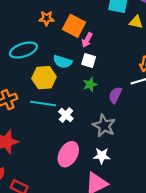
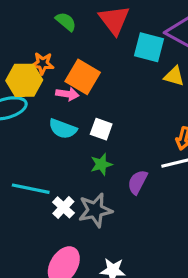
pink arrow: (87, 40) -> (67, 94), moved, turned -112
yellow hexagon: (44, 78) -> (24, 80), moved
gray star: (104, 126) -> (95, 210), moved, turned 30

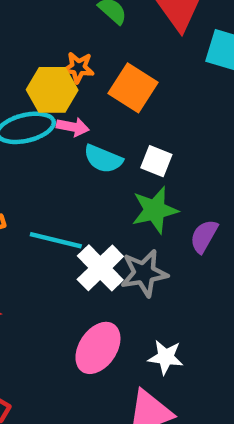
pink arrow: (67, 94) -> (73, 127), moved
green star: (101, 164) -> (155, 210), size x1.5
white cross: (63, 207) -> (100, 268), size x1.5

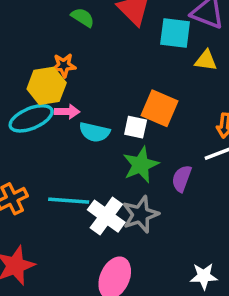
orange square: (133, 88) -> (160, 108), moved
white star: (166, 357) -> (204, 276), moved

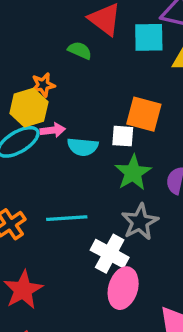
green semicircle: (83, 17) -> (80, 50), moved
white cross: (106, 216) -> (110, 254), moved

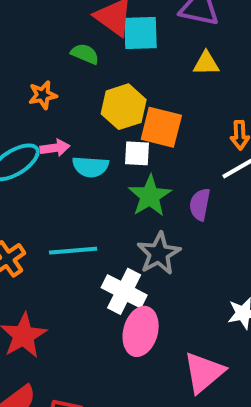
cyan square: (149, 37) -> (141, 33), moved
yellow hexagon: (29, 108) -> (124, 107), moved

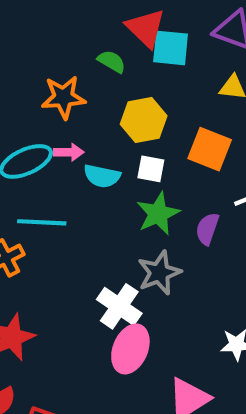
orange star: (43, 95) -> (63, 97), size x1.5
orange square: (161, 127) -> (210, 149), moved
cyan line: (73, 251) -> (42, 222), moved

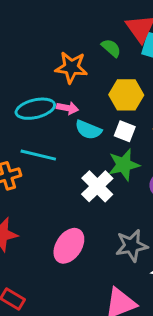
gray star: (159, 273) -> (132, 246), moved
white cross: (119, 306) -> (97, 186), moved
pink ellipse: (130, 349) -> (69, 246), moved

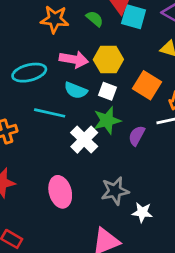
orange star: (71, 67) -> (55, 19), moved
pink arrow: (68, 108) -> (74, 59), moved, size x1.5
cyan line: (38, 155) -> (50, 113), moved
pink ellipse: (69, 246) -> (60, 192), turned -48

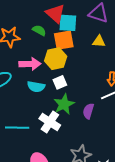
orange square: (147, 85) -> (64, 40), moved, turned -30
white square: (108, 91) -> (60, 82), turned -32
cyan line: (50, 113) -> (17, 128), moved

